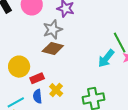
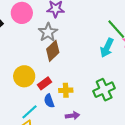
brown diamond: (53, 49) -> (53, 51), turned -45
yellow cross: (56, 90) -> (66, 90), turned -32

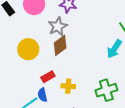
yellow circle: (24, 76) -> (28, 49), moved
blue semicircle: (49, 101) -> (42, 95), moved

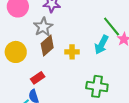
yellow cross: (68, 86) -> (72, 52), moved
green cross: (106, 90) -> (97, 86), turned 30

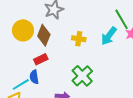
brown diamond: (47, 46) -> (44, 35), moved, turned -35
green cross: (97, 86) -> (82, 76), moved, turned 30

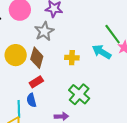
cyan arrow: (109, 36) -> (102, 52), turned 90
cyan line: (21, 84) -> (19, 109), turned -54

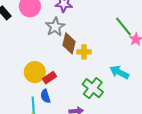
cyan arrow: (102, 52) -> (119, 72), moved
yellow circle: (16, 55) -> (35, 72), moved
brown diamond: (37, 58) -> (69, 43), moved

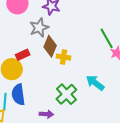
red rectangle: (49, 78) -> (23, 55), moved
blue semicircle: (45, 96) -> (18, 95), size x1.5

